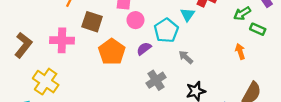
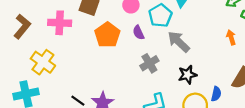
purple semicircle: (144, 49) -> (138, 33), turned -80
gray arrow: (186, 57) -> (179, 42), size x1.6

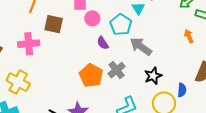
orange pentagon: (107, 35) -> (91, 75), moved

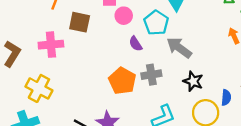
gray cross: (117, 70) -> (151, 75), turned 30
black star: (153, 76) -> (193, 81), turned -30

